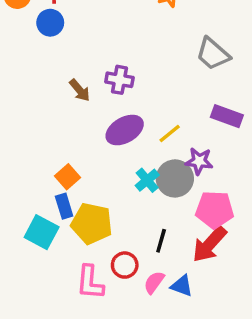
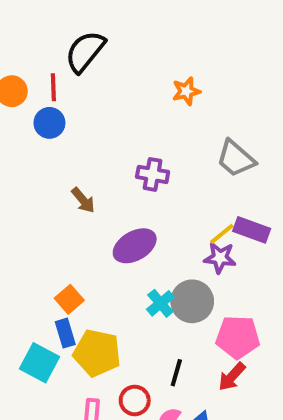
purple cross: (119, 80) -> (153, 174), moved
yellow line: (170, 133) -> (222, 234), moved
purple star: (199, 161) -> (220, 258), moved
red arrow: (209, 244) -> (232, 377), size x0.7

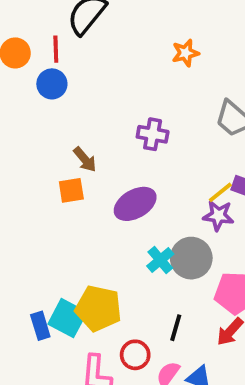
orange square: (69, 299) -> (71, 190), moved, turned 32
blue rectangle: (65, 333) -> (40, 326), moved
cyan square: (40, 363) -> (67, 318), moved

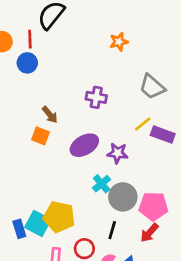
orange square: (71, 190) -> (41, 136), turned 30
yellow line: (220, 192) -> (143, 124), moved
purple star: (218, 216) -> (118, 153), moved
gray circle: (191, 258) -> (123, 197), moved

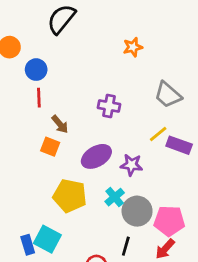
red line: (30, 39) -> (39, 98), moved
yellow pentagon: (59, 217) -> (70, 196), moved

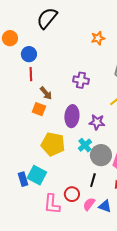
purple ellipse: (96, 156) -> (72, 116), turned -55

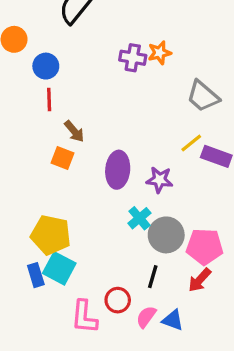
orange star: (98, 38) -> (159, 53), moved
purple cross: (81, 80) -> (133, 58), moved
yellow pentagon: (53, 144) -> (51, 235), moved

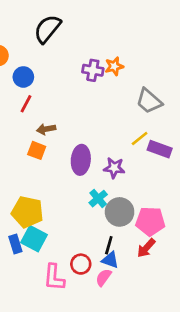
red line: (49, 100) -> (26, 104), turned 30
brown arrow: (74, 131) -> (46, 129), turned 120
blue triangle: (173, 320) -> (110, 260), moved

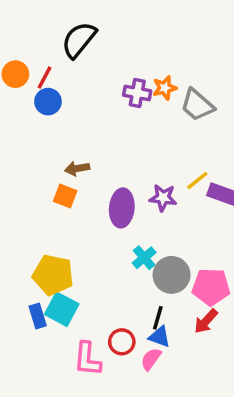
gray trapezoid: (149, 101) -> (197, 105), moved
red line: (26, 104) -> (45, 78), moved
purple star: (114, 168) -> (163, 198), moved

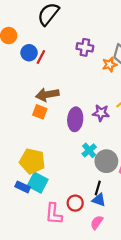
red line: (45, 78) -> (41, 57), moved
orange star: (165, 88) -> (110, 65), moved
brown arrow: (77, 169) -> (47, 95), size x1.5
blue rectangle: (38, 316) -> (23, 187), turned -48
pink semicircle: (151, 359) -> (97, 222), moved

